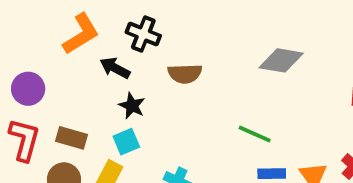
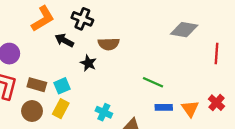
gray diamond: (281, 60) -> (184, 30), moved
black star: (132, 106) -> (88, 63), moved
cyan square: (126, 142) -> (62, 86), moved

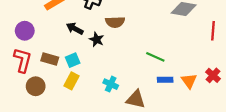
black arrow: (64, 40) -> (75, 29), moved
brown circle: (32, 111) -> (36, 86), moved

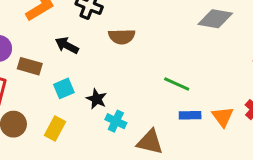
black star: (97, 39) -> (97, 99), moved
brown rectangle: (50, 59) -> (30, 66), moved
yellow rectangle: (72, 81) -> (55, 129), moved

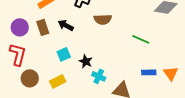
brown rectangle: (30, 66) -> (43, 27), moved, turned 56
green line: (177, 84) -> (141, 39), moved
yellow rectangle: (55, 129) -> (58, 81), turned 35

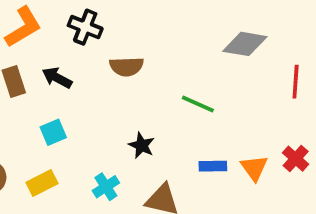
black star: (86, 61) -> (142, 145), moved
cyan cross: (99, 76) -> (106, 187), moved, turned 32

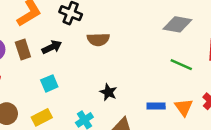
black arrow: (57, 78) -> (52, 47), turned 126
green line: (198, 104) -> (181, 65), moved

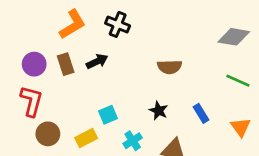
brown semicircle: (98, 39) -> (170, 67), moved
cyan square: (49, 83) -> (108, 115), moved
blue rectangle: (156, 106) -> (201, 113), moved, turned 60

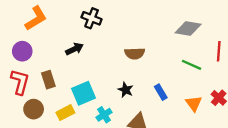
orange L-shape: (72, 24) -> (36, 18), moved
brown rectangle: (66, 64) -> (48, 80), moved
cyan square: (108, 115) -> (84, 93), size x1.5

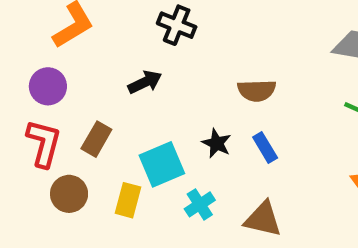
brown rectangle: (48, 80) -> (96, 139), turned 48
black star: (126, 90) -> (217, 143), moved
blue rectangle: (161, 92) -> (265, 147), moved
yellow rectangle: (65, 113) -> (128, 200), turned -48

